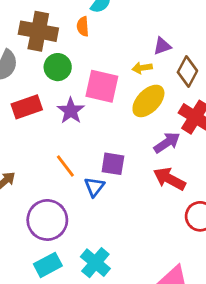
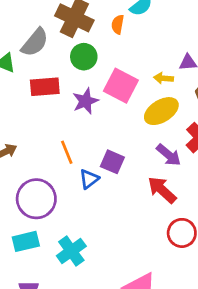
purple arrow: (167, 143) -> (169, 155), turned 60

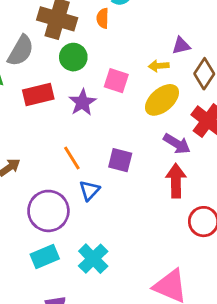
pink square: (121, 86) -> (116, 81), size x0.7
blue triangle: (89, 179) -> (89, 190), moved
red arrow: (162, 190) -> (176, 181), turned 56

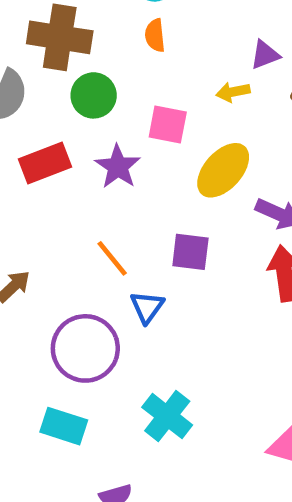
orange semicircle: (103, 18) -> (155, 35), moved
yellow ellipse: (162, 100) -> (223, 170), moved
cyan rectangle: (45, 256) -> (64, 426), moved, turned 48

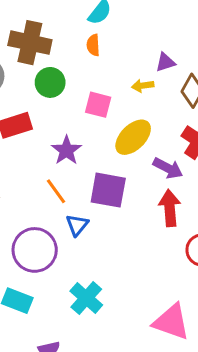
purple star: (118, 167) -> (66, 150), moved
purple square: (190, 252) -> (108, 190), size x1.4

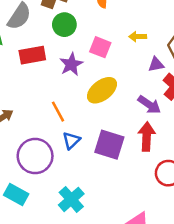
purple triangle: (165, 62) -> (156, 64), moved
yellow ellipse: (133, 137) -> (102, 90), moved
purple star: (66, 150) -> (71, 64), moved
purple square: (108, 190) -> (109, 145), moved

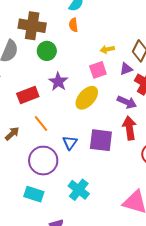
pink square: (100, 47) -> (98, 70), moved, turned -30
red rectangle: (32, 55) -> (28, 95), moved
orange line: (58, 112) -> (41, 123), moved

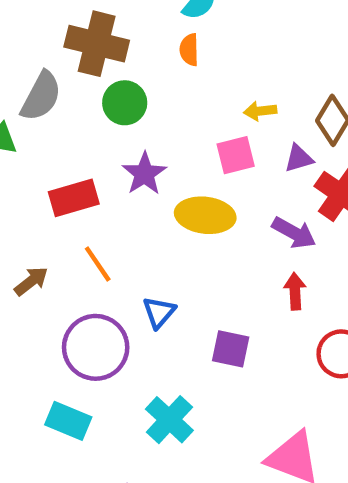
yellow ellipse: (87, 98) -> (205, 215), turned 50
red arrow: (129, 128) -> (295, 291), size x0.7
purple square: (101, 140) -> (231, 349), moved, size x0.7

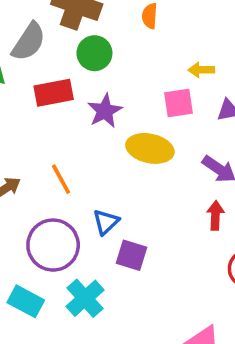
red rectangle: (74, 198) -> (54, 93), moved
purple square: (231, 349) -> (131, 255), moved
cyan cross: (169, 420) -> (85, 298), moved

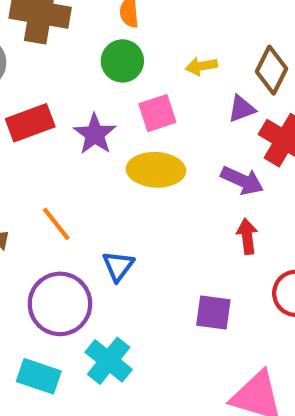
green circle: (94, 53) -> (122, 61), moved
pink square: (179, 103) -> (157, 113), moved
purple square: (131, 255) -> (213, 313), moved

